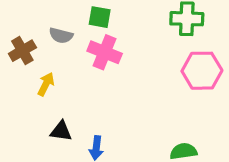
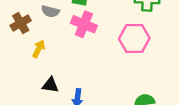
pink hexagon: (202, 71) -> (134, 39), moved

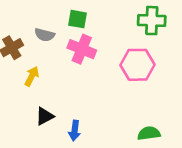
black triangle: (50, 85) -> (45, 116), turned -36

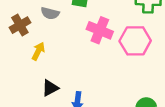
pink cross: (82, 49) -> (100, 30), moved

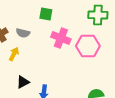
gray semicircle: (50, 13) -> (23, 33), moved

